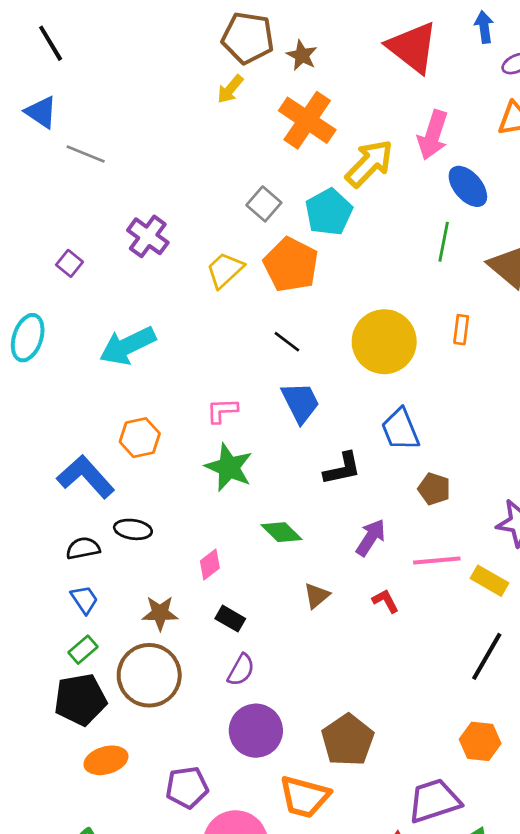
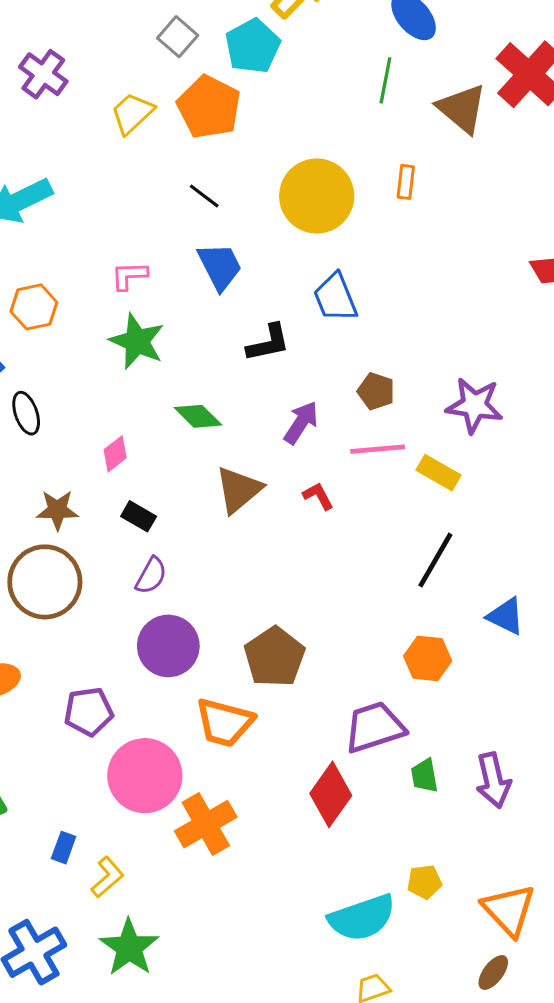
brown pentagon: (434, 489) -> (376, 391), moved
black ellipse: (133, 529) -> (26, 413), turned 63
brown triangle: (317, 596) -> (239, 490), size x1.6

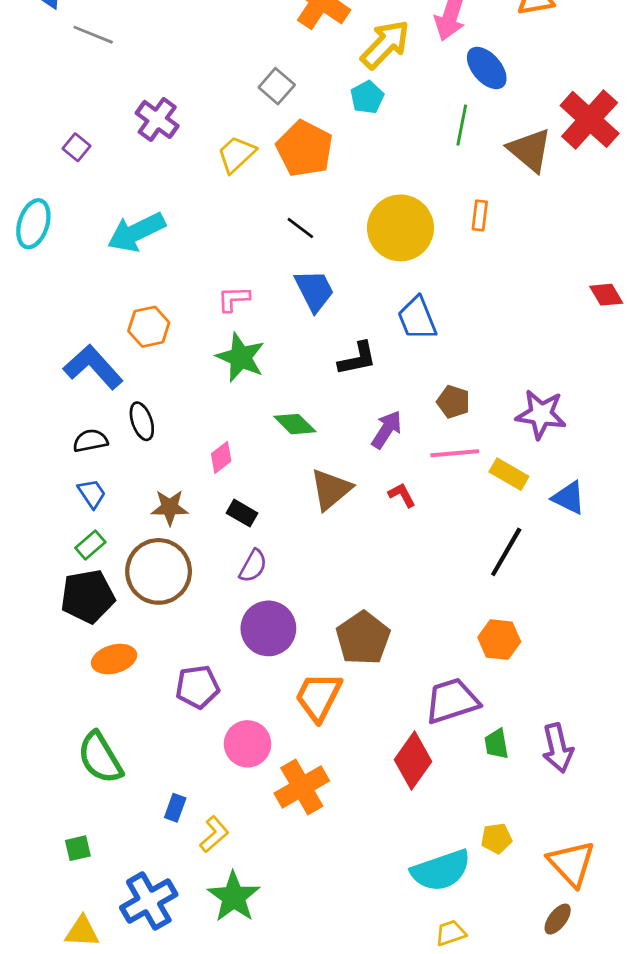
cyan pentagon: (253, 46) -> (367, 97), moved, size x0.7
blue triangle: (506, 616) -> (569, 498), moved
orange trapezoid: (225, 723) -> (318, 697), turned 102
pink circle: (145, 776) -> (248, 744), size x0.7

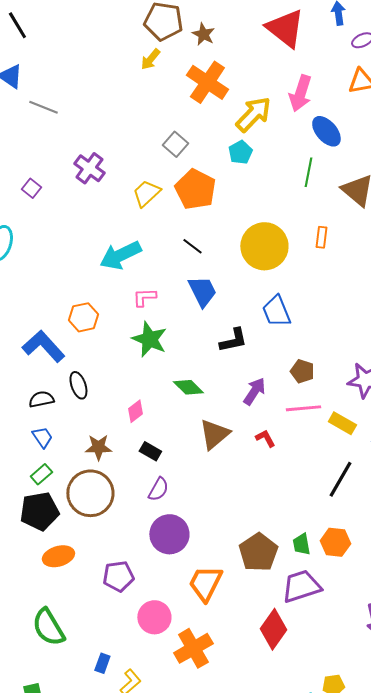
cyan arrow: (136, 232) -> (120, 255), moved
brown pentagon: (363, 638) -> (258, 552), moved
green trapezoid: (496, 744) -> (301, 544), moved

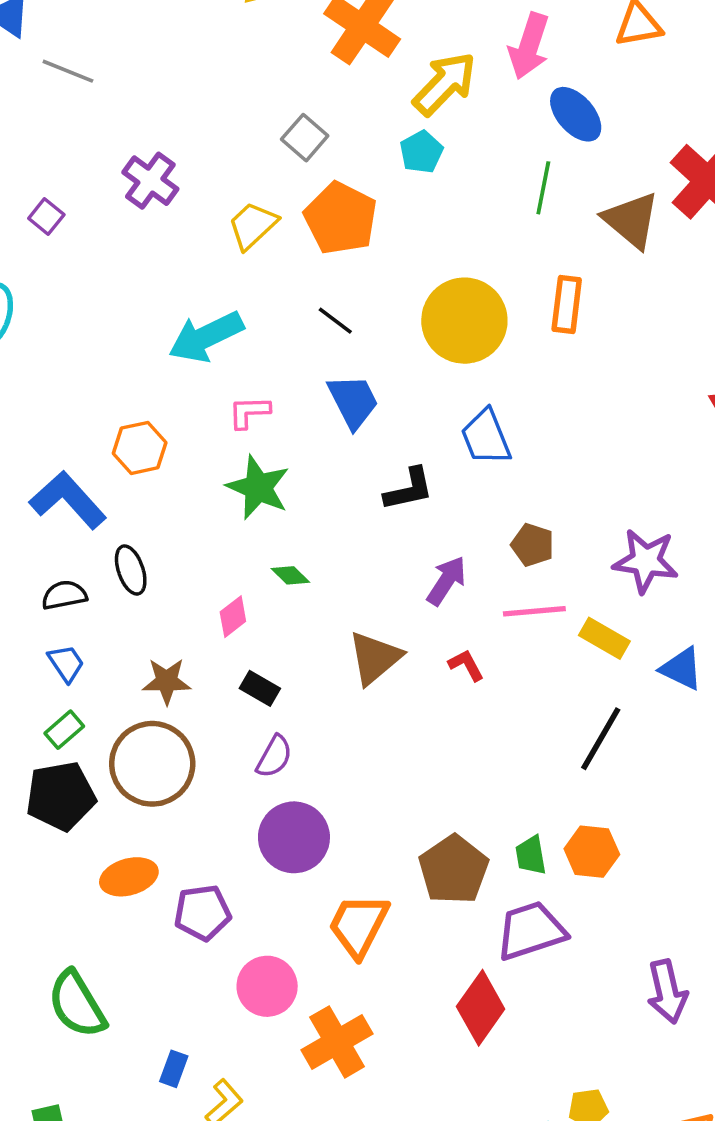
orange rectangle: (321, 237) -> (567, 304), size x1.4
green diamond: (188, 387) -> (290, 575), moved, size x0.7
orange ellipse: (58, 556) -> (129, 877), moved

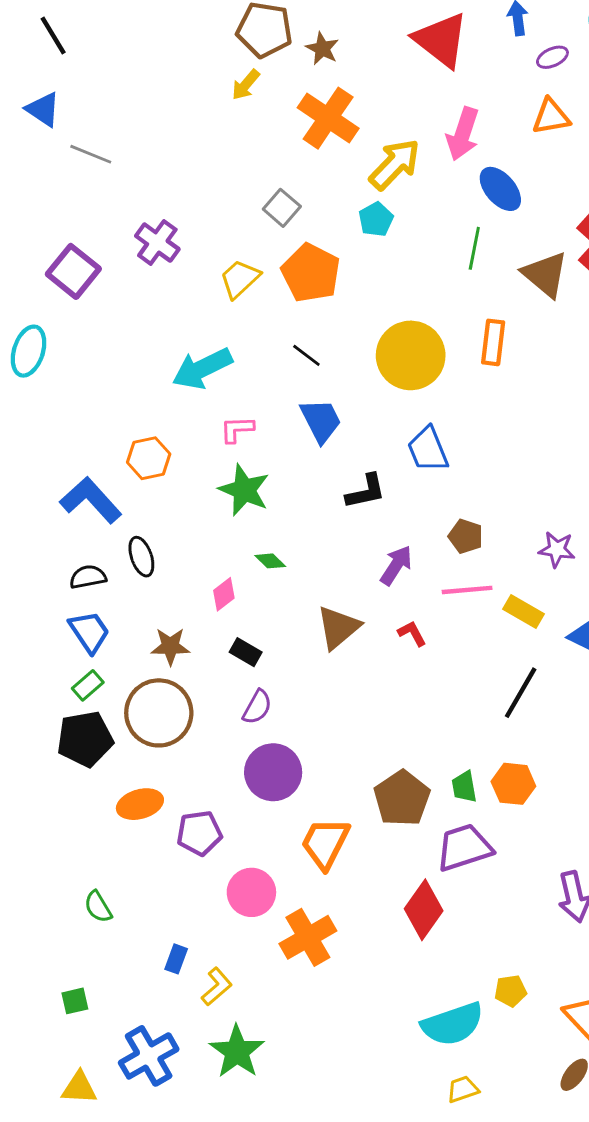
purple square: (46, 217) -> (73, 271), size x1.8
purple star: (646, 561) -> (557, 549), size x0.7
blue trapezoid: (66, 663) -> (89, 632), size x1.4
green semicircle: (77, 1004) -> (98, 907), size x0.6

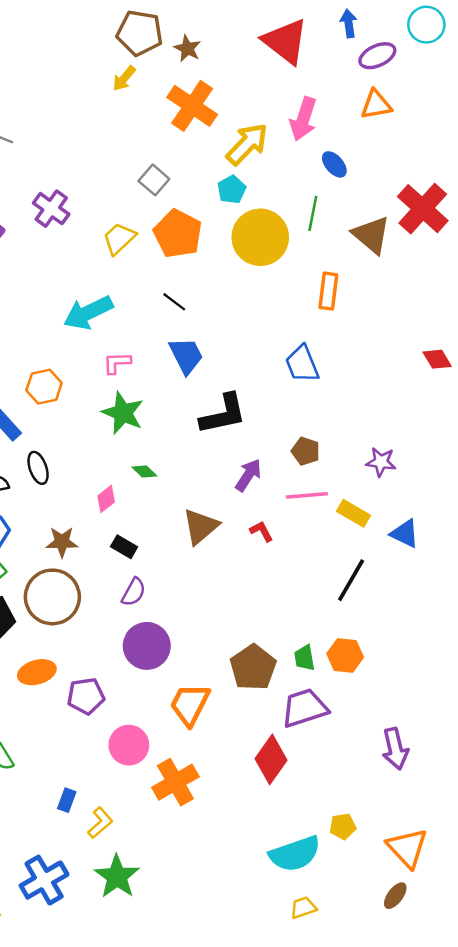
purple ellipse: (552, 57) -> (377, 56), size x1.4
blue ellipse: (500, 189) -> (334, 164), size x0.7
yellow circle: (411, 355) -> (260, 237), moved
blue trapezoid: (428, 449) -> (302, 364), moved
black L-shape: (366, 491) -> (223, 414), size x1.4

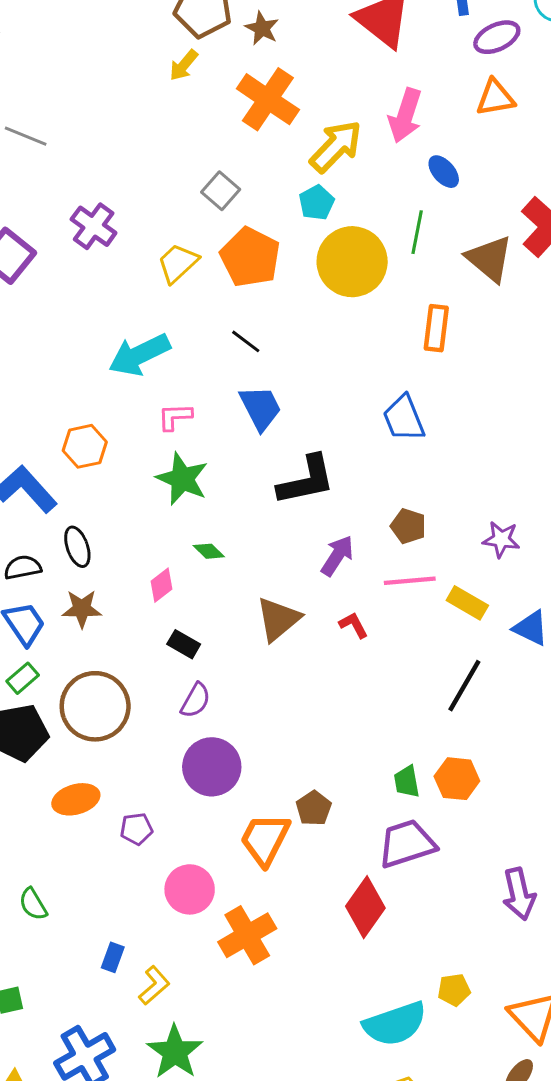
brown star: (62, 542) -> (82, 609), moved
brown pentagon: (253, 667) -> (314, 808), moved, size x0.6
purple pentagon: (86, 696) -> (136, 829), size x0.7

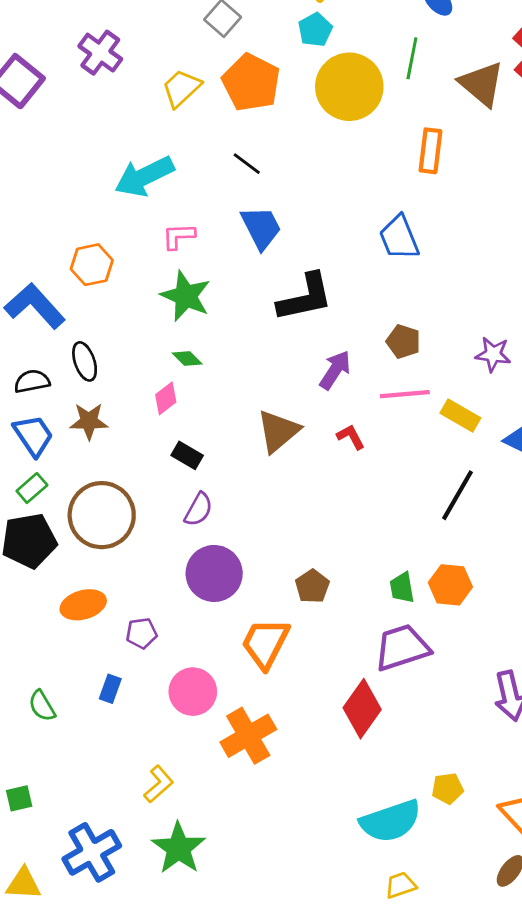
green diamond: (209, 551) -> (187, 359), moved
brown pentagon: (314, 808) -> (312, 586), moved
blue rectangle: (113, 957) -> (110, 689), moved

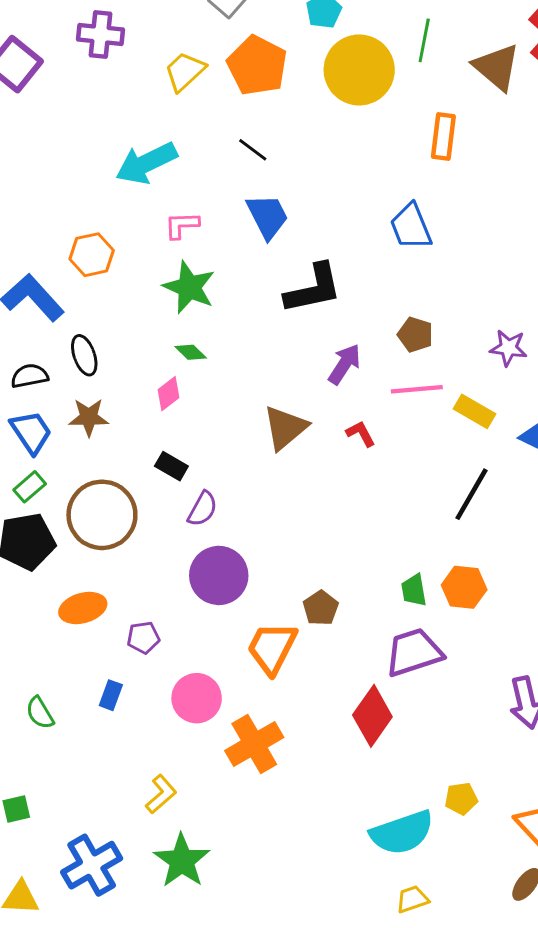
purple cross: (100, 53) -> (100, 34), turned -30
black rectangle: (187, 455) -> (171, 466), moved
brown pentagon: (312, 586) -> (321, 608), moved

